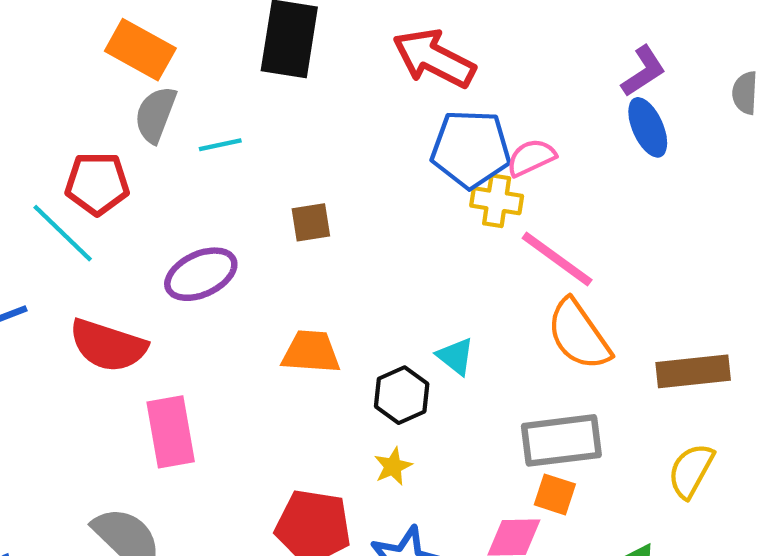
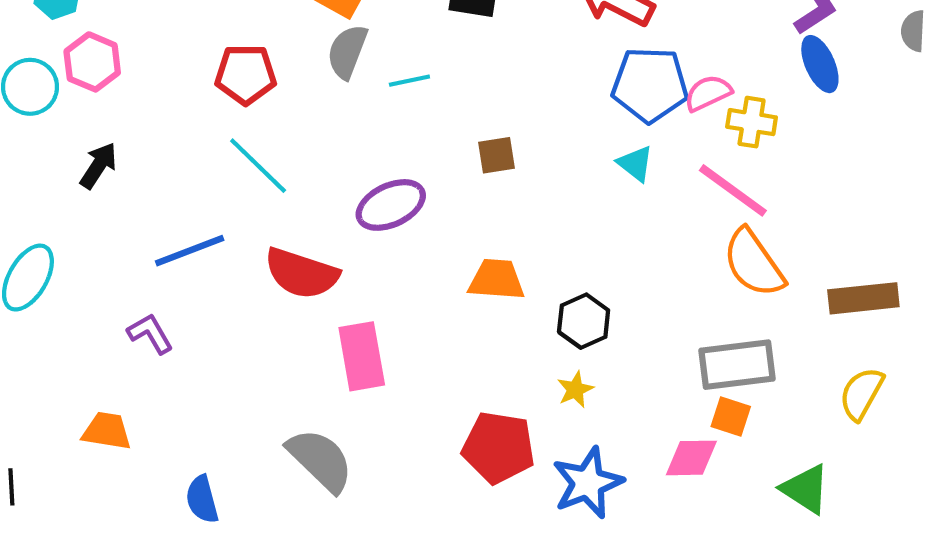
red pentagon: (97, 184) -> (246, 74), moved
yellow cross: (497, 201) -> (752, 122), moved
cyan triangle: (456, 356) -> (635, 164), moved

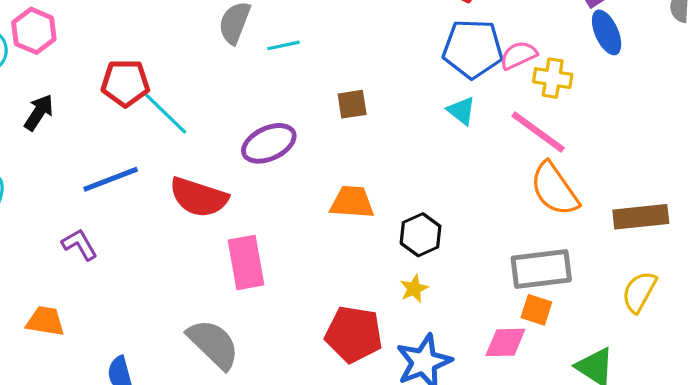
red pentagon: (246, 74) -> (125, 83), moved

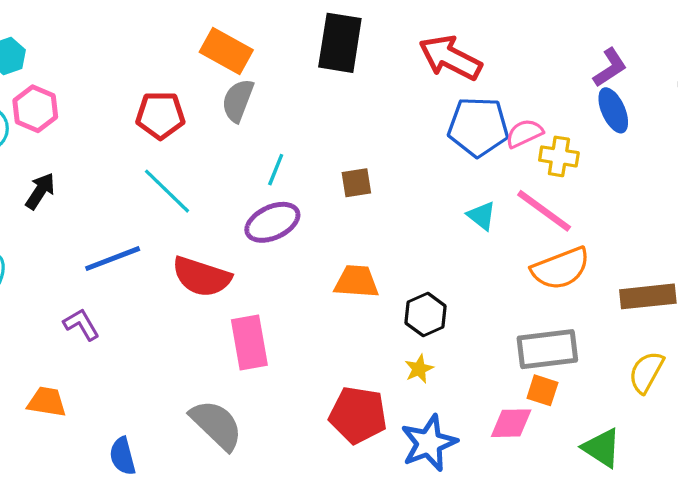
cyan line: (284, 45) -> (276, 170), moved, turned -56
red pentagon: (125, 83) -> (160, 115), moved
cyan triangle: (461, 111) -> (482, 216), moved
orange semicircle: (554, 189) -> (561, 268), turned -76

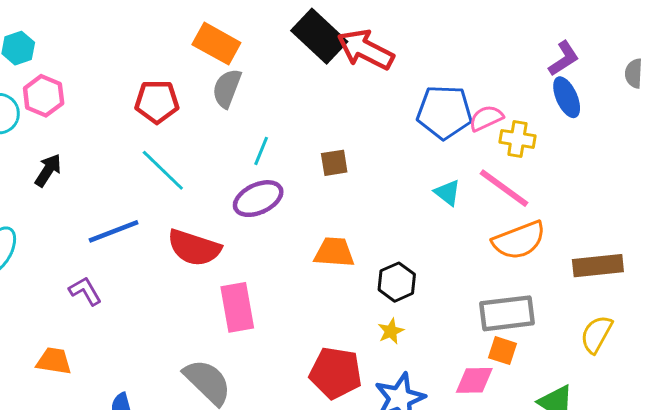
black rectangle: (340, 43) -> (319, 36), turned -56
red arrow: (450, 58) -> (365, 50), moved

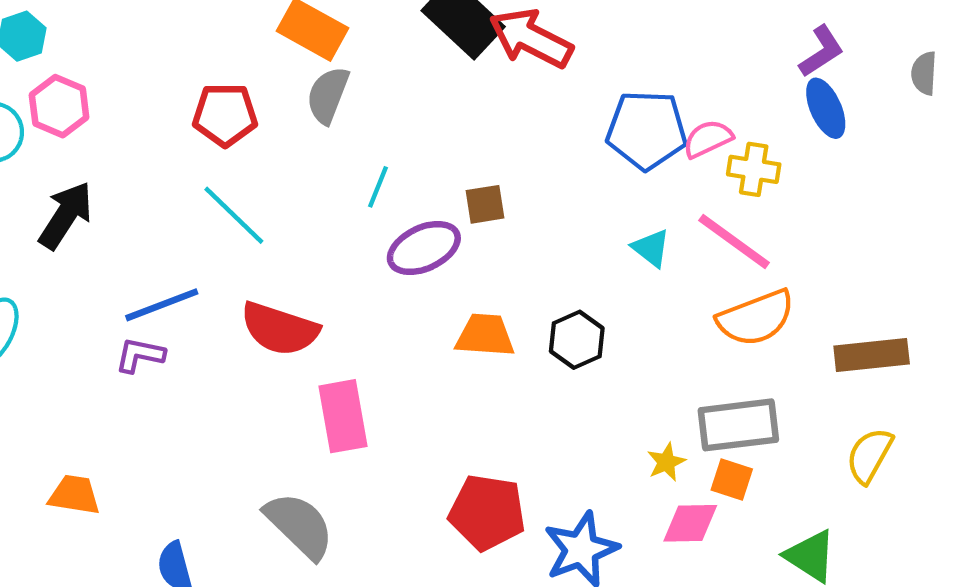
black arrow: (48, 170) -> (66, 215), size x1.4
purple ellipse: (258, 199) -> (424, 248), moved
black hexagon: (397, 282) -> (577, 340), moved
purple L-shape: (85, 291) -> (140, 355), moved, turned -48
yellow star: (391, 331) -> (666, 462), moved

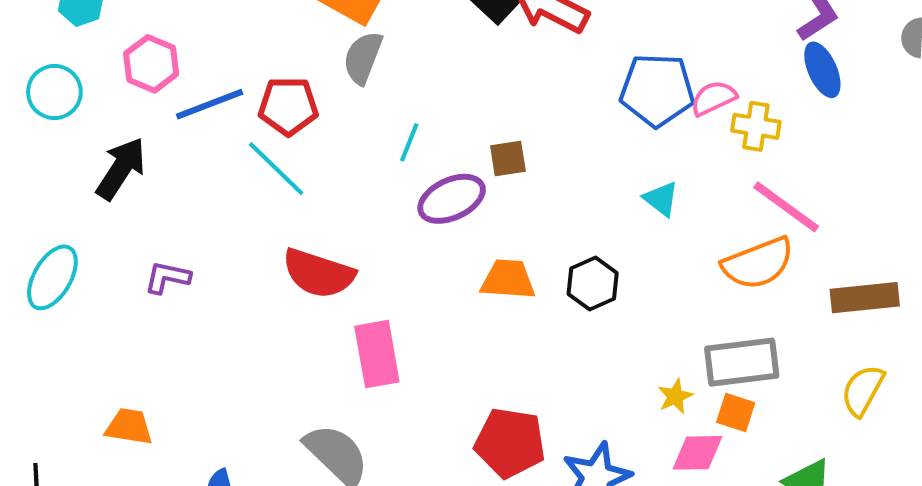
pink hexagon: (59, 106) -> (151, 64), moved
red pentagon: (225, 115) -> (288, 106), moved
pink line: (734, 241) -> (786, 207), moved
blue line: (162, 305) -> (210, 104), moved
purple L-shape: (140, 355) -> (167, 277), moved

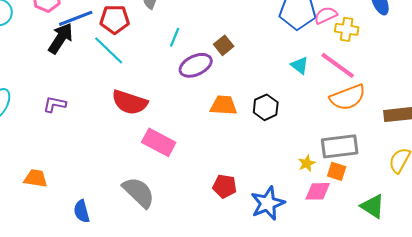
brown square: (508, 159) -> (224, 45), turned -30
black arrow: (121, 169) -> (61, 38), moved
pink line: (786, 207) -> (338, 65), moved
pink rectangle: (377, 354) -> (159, 142), turned -52
red pentagon: (510, 443) -> (225, 186), size x0.7

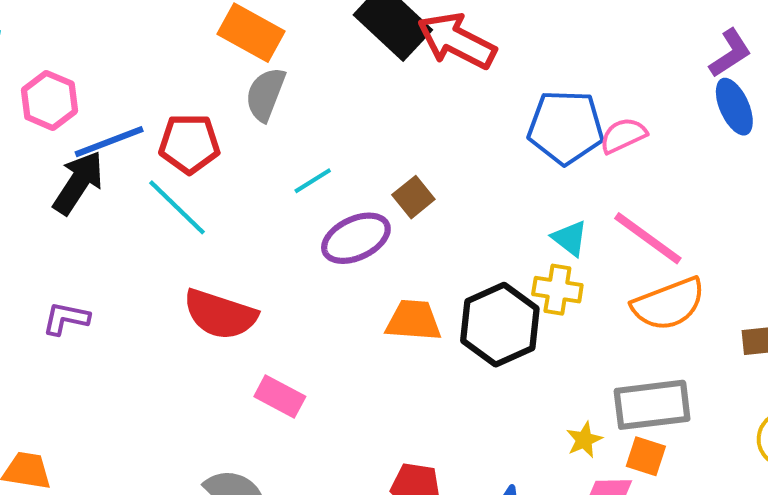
yellow cross: (347, 29) -> (557, 290), moved
cyan line: (175, 37) -> (313, 181), turned 36
black hexagon: (266, 107) -> (500, 325), size x1.5
pink rectangle: (159, 142) -> (280, 397), size x0.7

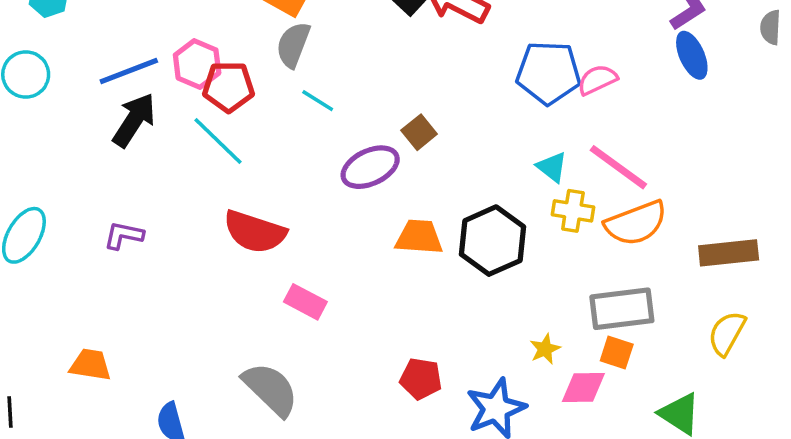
pink hexagon: (49, 100) -> (197, 64), moved
blue line: (109, 142) -> (129, 71), moved
cyan line: (313, 181) -> (318, 101), moved, turned 64
yellow cross: (557, 290) -> (573, 211), moved
yellow star: (584, 440) -> (545, 349), moved

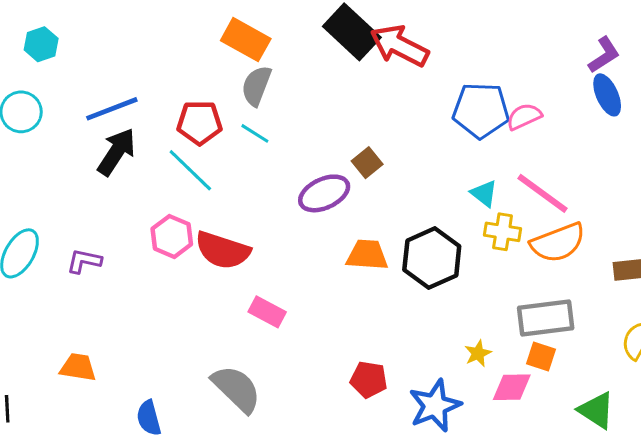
pink hexagon: (197, 64) -> (172, 236), moved
cyan line: (318, 101) -> (255, 133), moved
purple L-shape: (124, 235) -> (84, 261), moved

